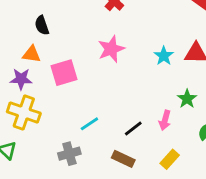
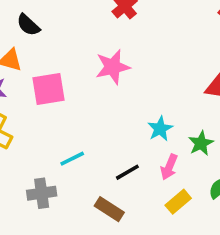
black semicircle: (42, 25) -> (28, 25), turned -36
cyan star: (164, 56) -> (160, 129), moved
yellow rectangle: (170, 159) -> (178, 202), moved

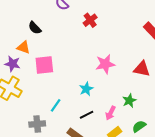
pink star: (113, 67) -> (105, 64), moved
cyan star: (160, 129) -> (86, 89), moved
cyan line: (72, 159) -> (56, 105), turned -32

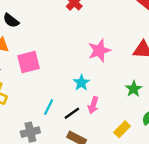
pink arrow: (110, 113) -> (93, 105), moved
black line: (87, 115) -> (72, 113), moved

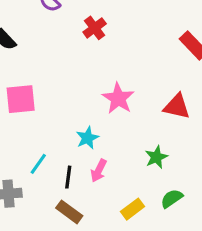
pink star: (99, 51) -> (118, 98), turned -30
black line: (72, 113) -> (68, 177), turned -56

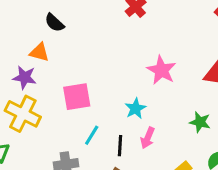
pink square: (21, 99) -> (77, 97), moved
green star: (156, 157) -> (200, 122), turned -30

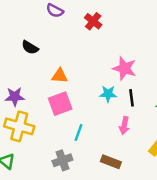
orange triangle: (39, 52) -> (60, 76), moved
cyan star: (135, 108) -> (108, 94), moved, turned -30
black line: (120, 146) -> (131, 98), moved

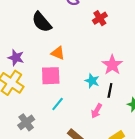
black semicircle: (30, 47) -> (42, 22), size x1.5
gray cross: (62, 160) -> (26, 122), moved, turned -35

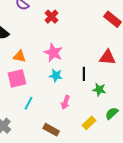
pink star: (112, 65) -> (53, 53), moved
black line: (110, 90) -> (84, 74), moved

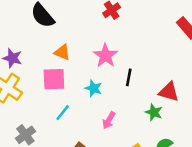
red triangle: (107, 57) -> (169, 92), moved
black line: (84, 74) -> (129, 77), moved
cyan star: (56, 76) -> (94, 88), moved

